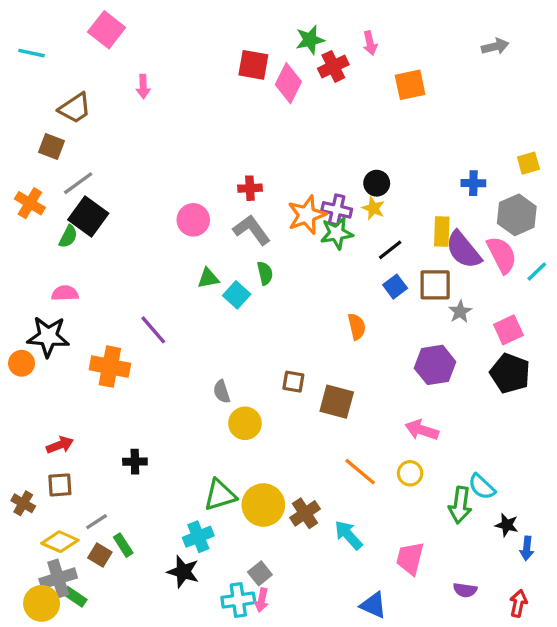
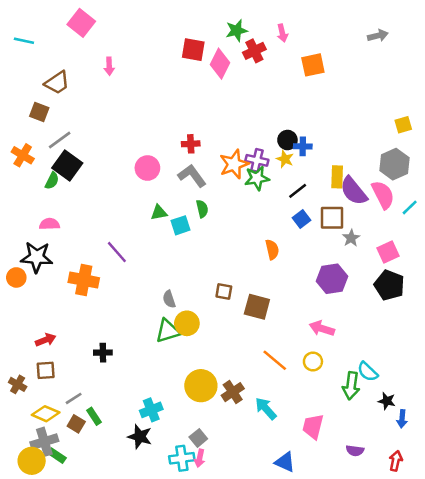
blue cross: (473, 183) -> (303, 146), moved
cyan square: (237, 295) -> (181, 225), turned 30
green triangle: (220, 495) -> (168, 331), moved

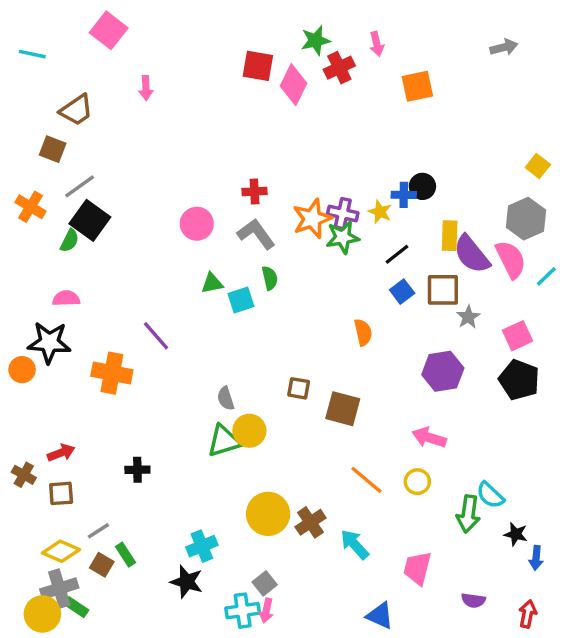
yellow square: (403, 125) -> (538, 166), turned -36
black circle: (287, 140) -> (422, 186), moved
brown cross: (18, 384) -> (24, 475), moved

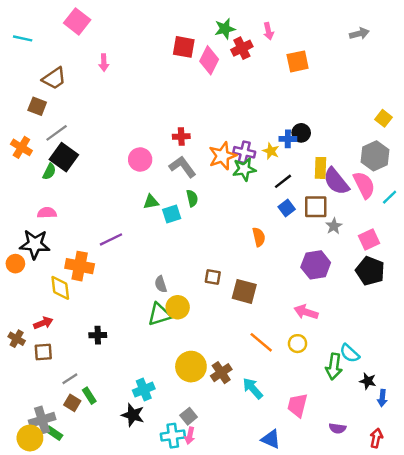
purple line: (156, 336) -> (111, 239), turned -75
yellow diamond: (61, 551) -> (60, 288), moved, turned 60

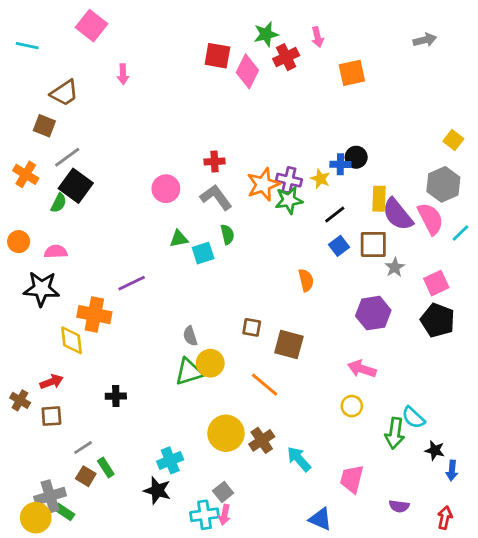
orange circle: (15, 264) -> (19, 242), moved
orange line: (261, 342) -> (265, 385), moved

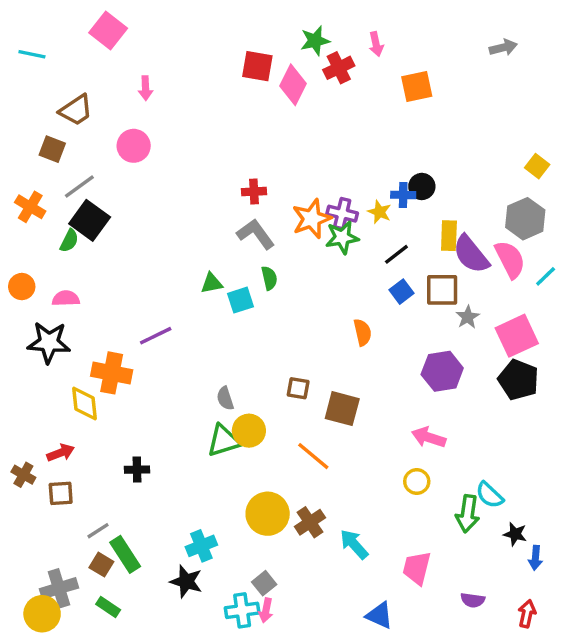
pink circle: (166, 189) -> (134, 146), moved
pink square: (436, 283) -> (517, 336), size x1.4
green rectangle: (106, 468) -> (125, 554), size x1.5
green rectangle: (64, 512) -> (108, 607), moved

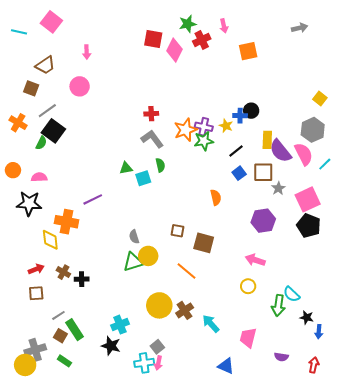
pink square: (108, 31) -> (51, 22), moved
brown cross: (23, 475) -> (63, 272), moved

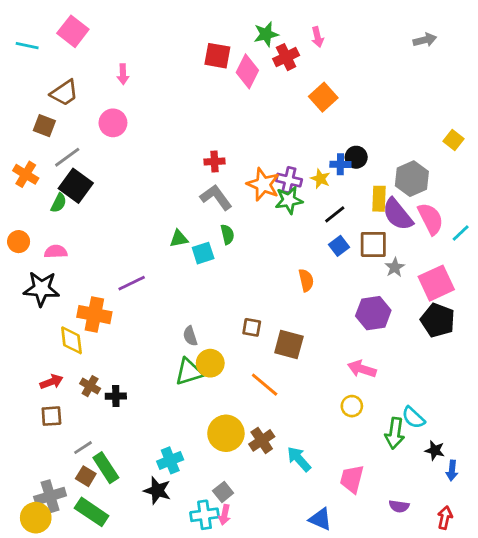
orange square: (248, 51) -> (323, 97), moved, turned -30
orange star: (186, 130) -> (263, 184), turned -30
gray hexagon: (313, 130) -> (412, 179), moved
green rectangle: (64, 361) -> (92, 512), size x1.6

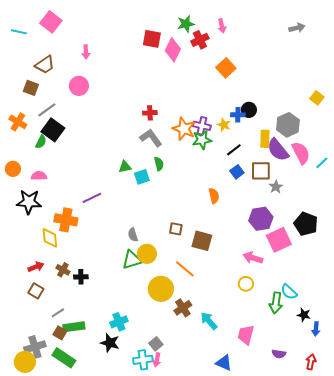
pink square: (436, 283) -> (279, 240), moved
brown square: (51, 416) -> (36, 291), turned 35
yellow circle: (226, 433) -> (161, 289), moved
green rectangle: (106, 468) -> (74, 327), turned -65

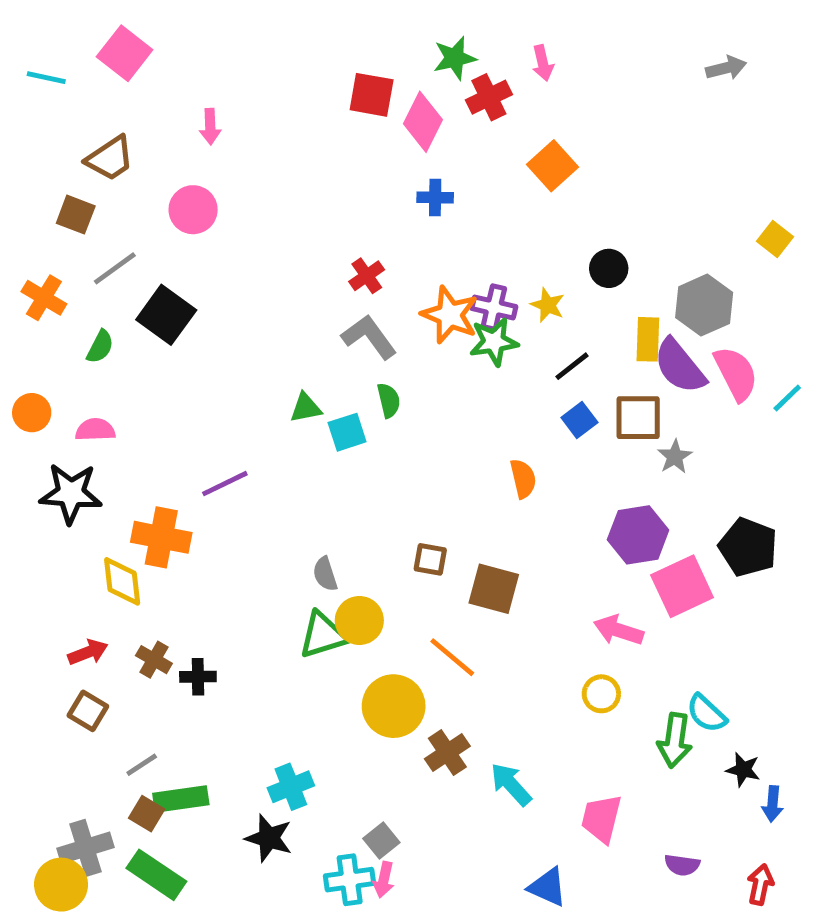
red cross: (150, 113) -> (367, 276), turned -32
blue cross: (238, 115) -> (435, 197), moved
black square: (53, 130) -> (166, 315), moved

